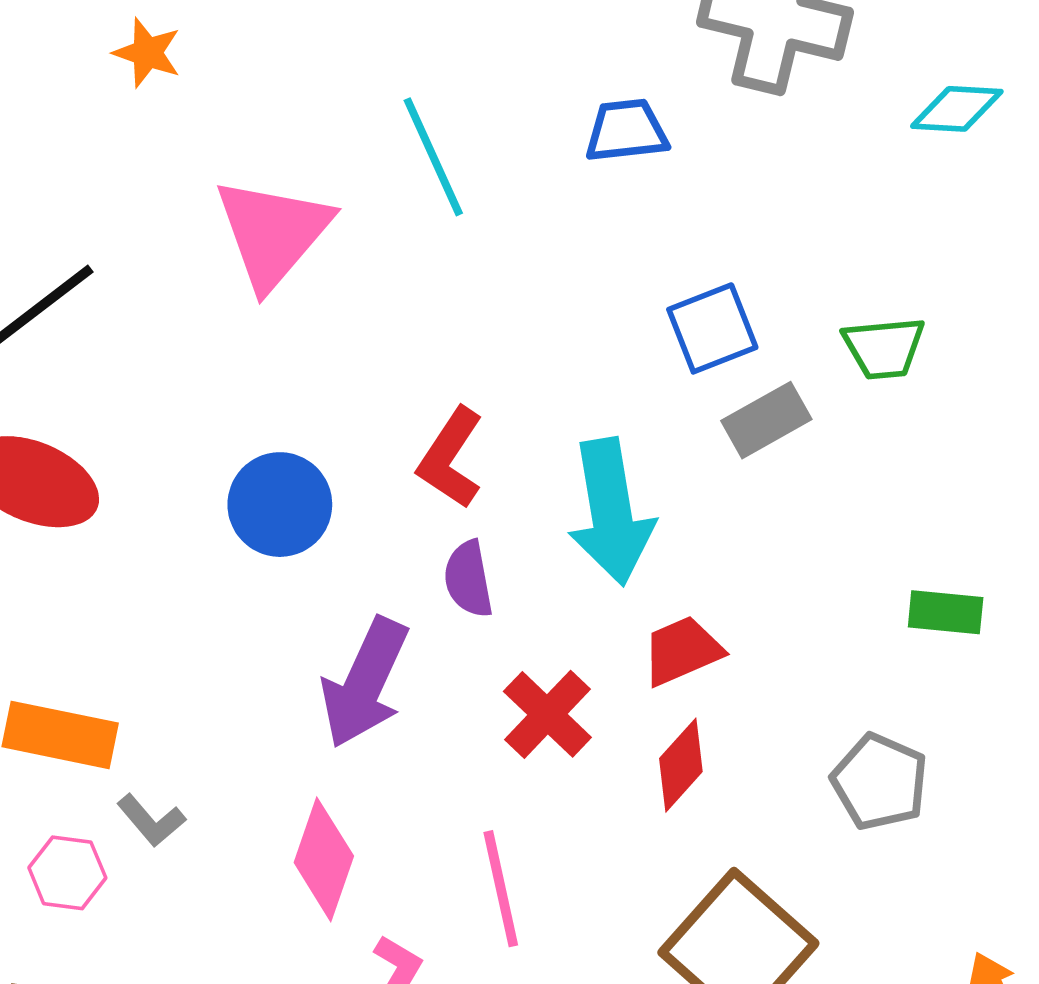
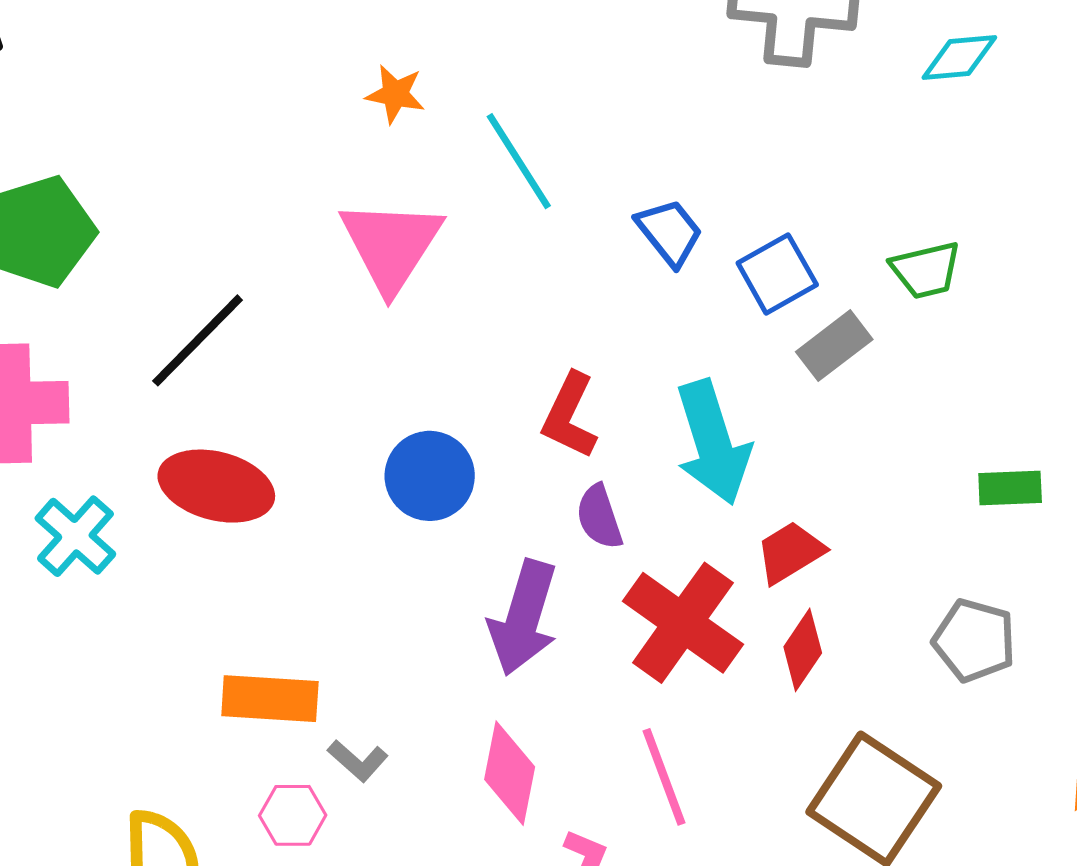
orange star: (147, 53) -> (395, 94), moved
blue trapezoid: (626, 131) -> (669, 232), moved, turned 66
red cross: (547, 714) -> (683, 623), size x1.5

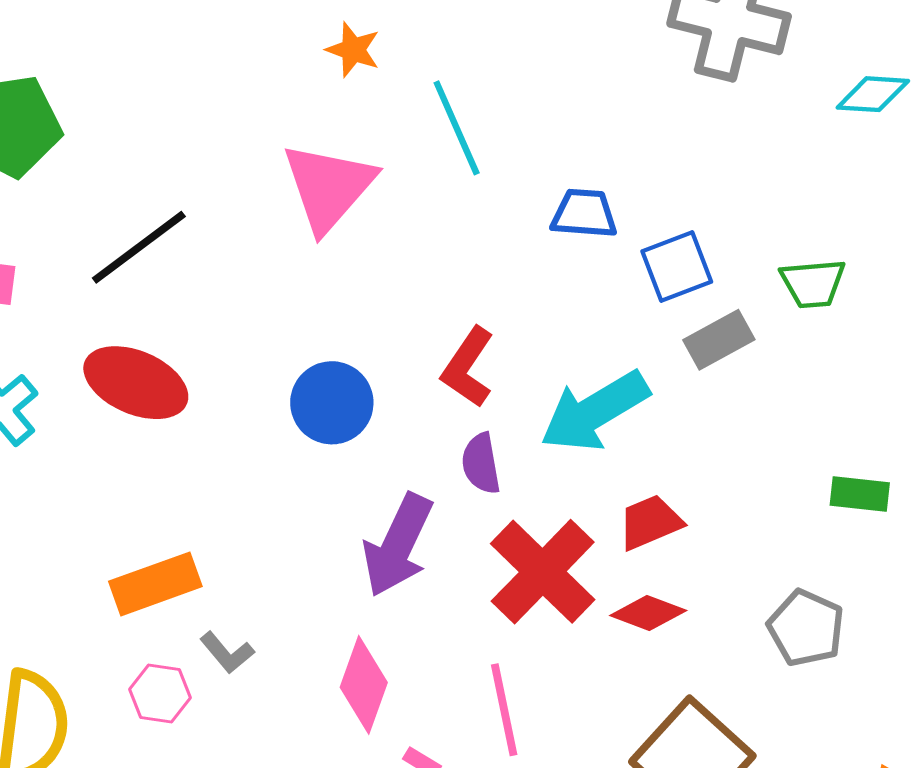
blue trapezoid: (669, 232) -> (584, 214), turned -56
cyan arrow: (713, 442) -> (595, 411), turned 68
red diamond: (803, 650) -> (648, 613), turned 68
orange rectangle: (270, 699) -> (155, 584), turned -32

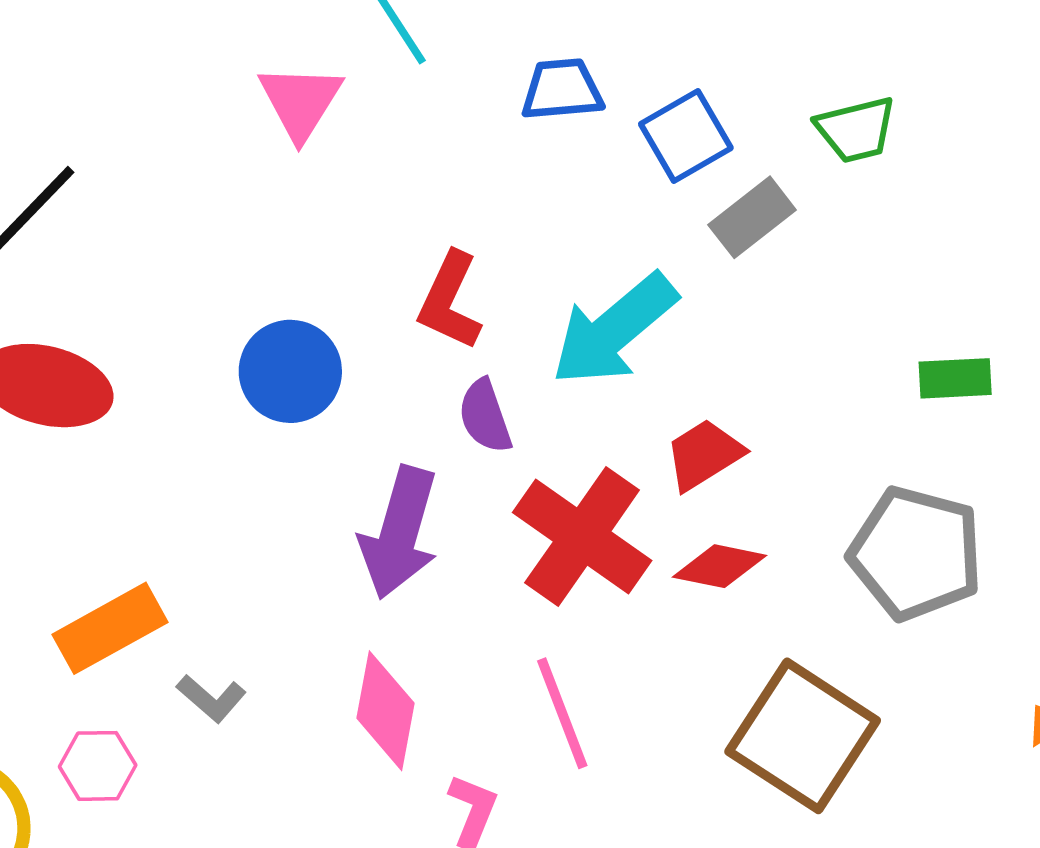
pink triangle: (329, 187) -> (300, 102), moved, size x0.7
gray pentagon: (806, 628) -> (916, 553), size x1.4
pink hexagon: (160, 694) -> (98, 766), moved

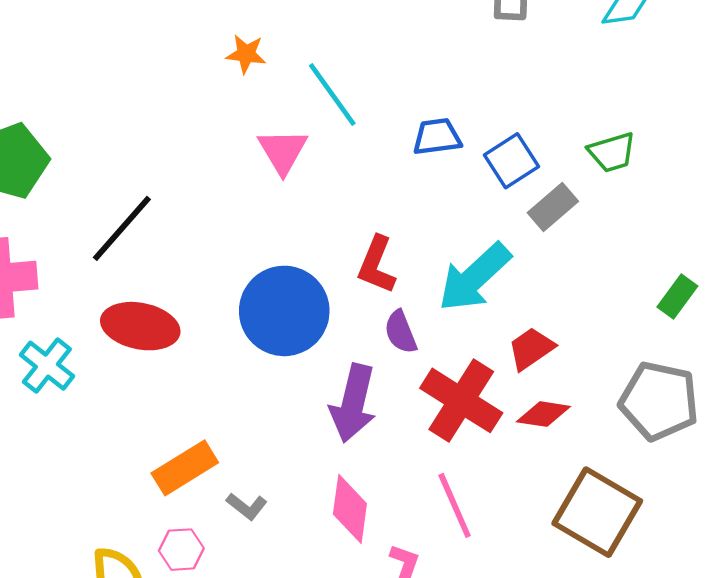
blue circle: (290, 371) -> (284, 311), size x1.5
green rectangle: (955, 378) -> (677, 296), turned -48

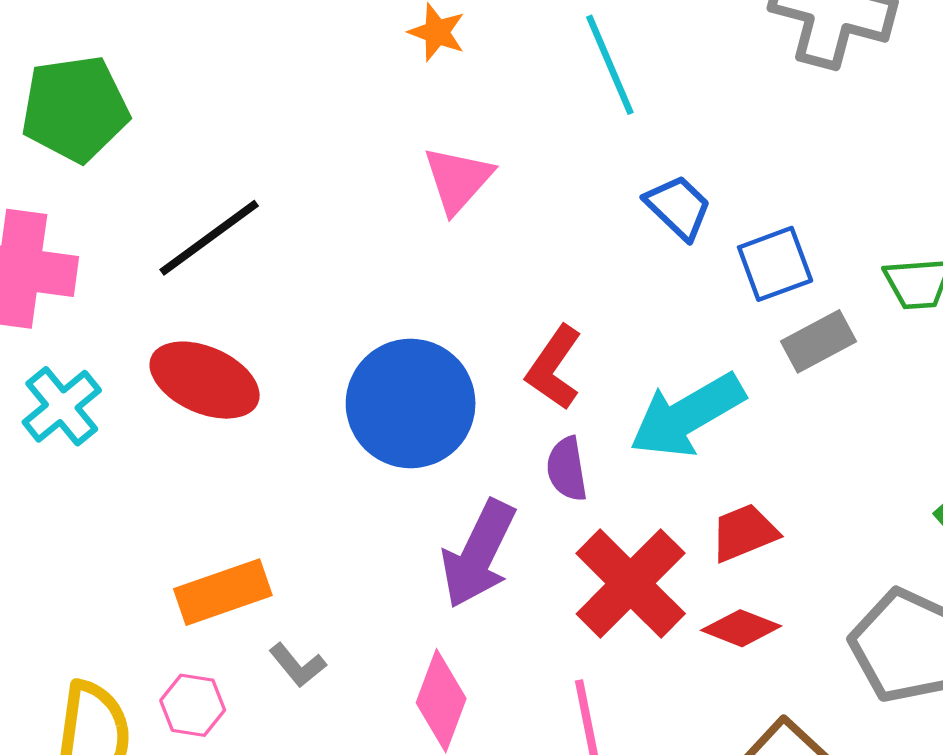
cyan line: (332, 94) -> (610, 65), moved
blue trapezoid: (437, 137) -> (678, 207), turned 39

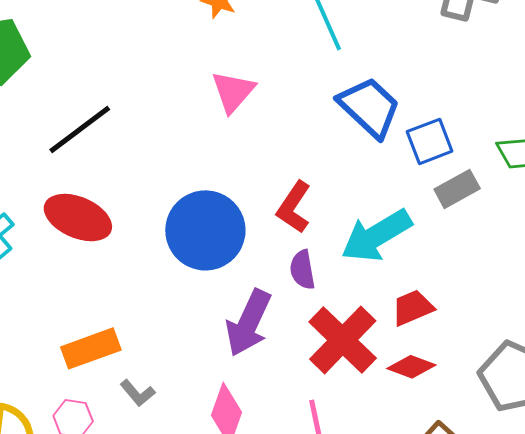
blue trapezoid: (678, 207) -> (369, 107), size x1.5

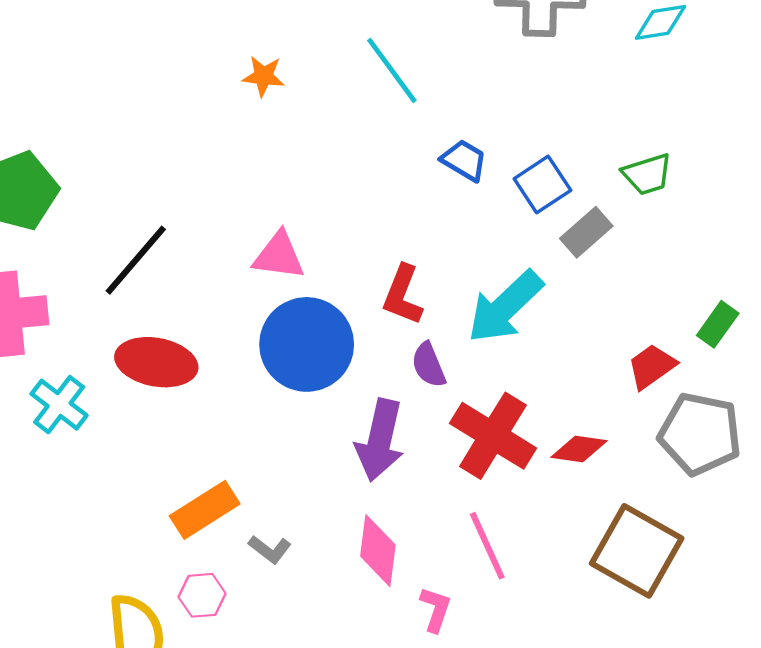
pink triangle: (233, 92) -> (279, 256), moved, turned -51
blue trapezoid: (369, 107) -> (464, 160), size x0.6
red trapezoid: (413, 308) -> (652, 366), moved

